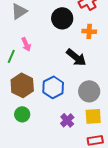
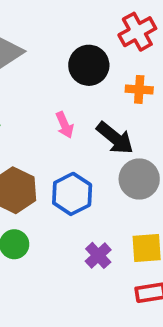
pink arrow: (26, 44) -> (65, 125), moved
gray circle: (89, 91) -> (139, 179), moved

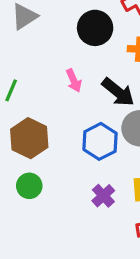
blue hexagon: (72, 194) -> (100, 141), moved

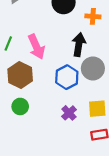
pink arrow: (74, 81) -> (36, 47), moved, size x1.6
black arrow: (118, 92) -> (79, 45), turned -120

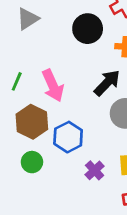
black arrow: (79, 45) -> (107, 83), turned 35
blue hexagon: (67, 77) -> (68, 137), moved

